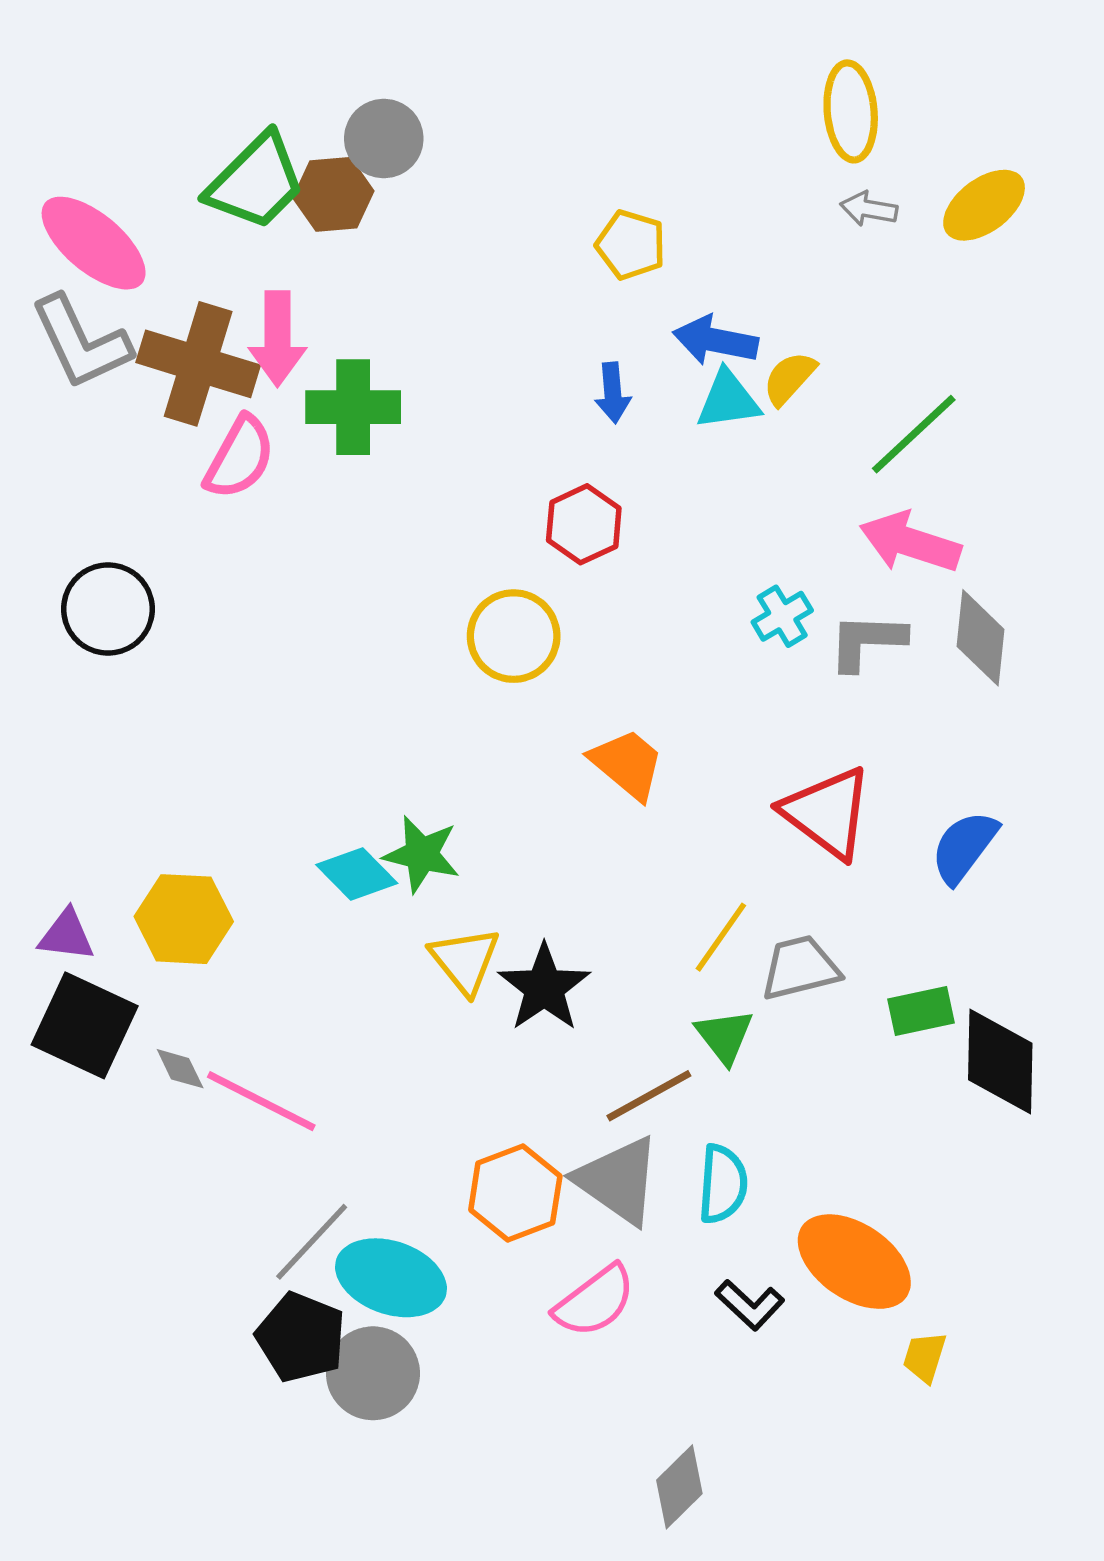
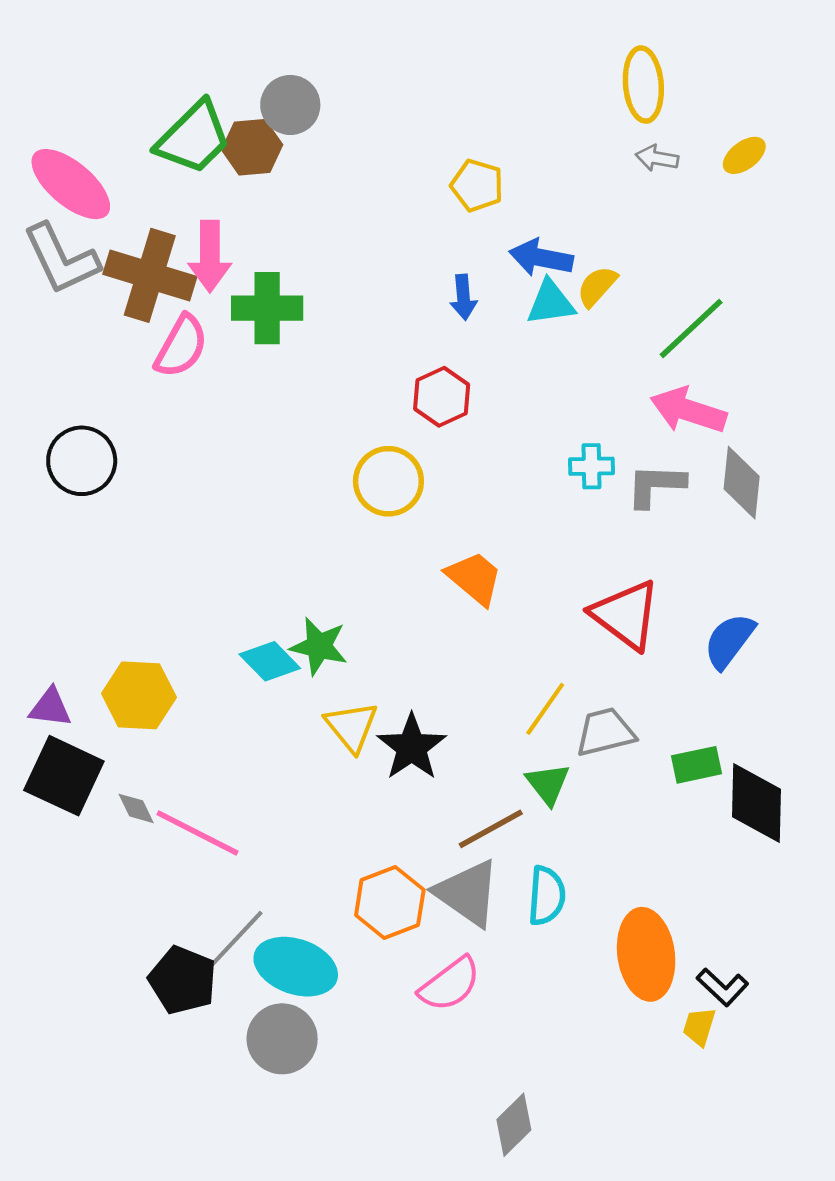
yellow ellipse: (984, 205) -> (744, 155), size x0.7
cyan cross: (782, 616) -> (592, 466), turned 30
orange ellipse: (854, 1262) -> (646, 954), turned 48
black L-shape: (750, 1305) -> (722, 987), moved
black pentagon: (301, 1337) -> (183, 980), moved

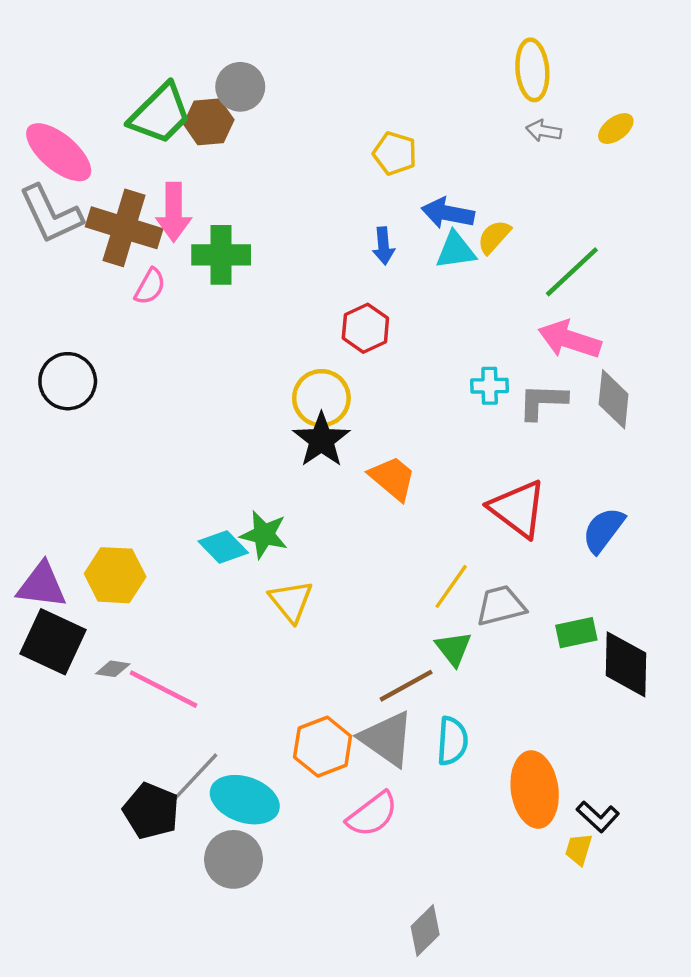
pink semicircle: (181, 346) -> (150, 286), size x0.7
purple triangle: (50, 708) -> (42, 585), size x1.4
black star: (412, 747) -> (321, 440), moved
gray diamond: (136, 808) -> (113, 669), turned -56

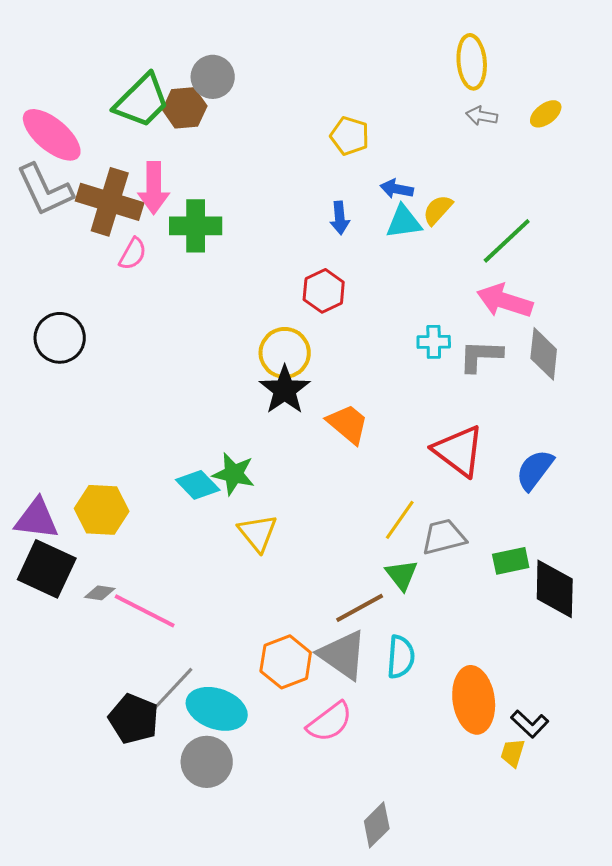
blue arrow: (448, 213) -> (397, 189), size x0.7

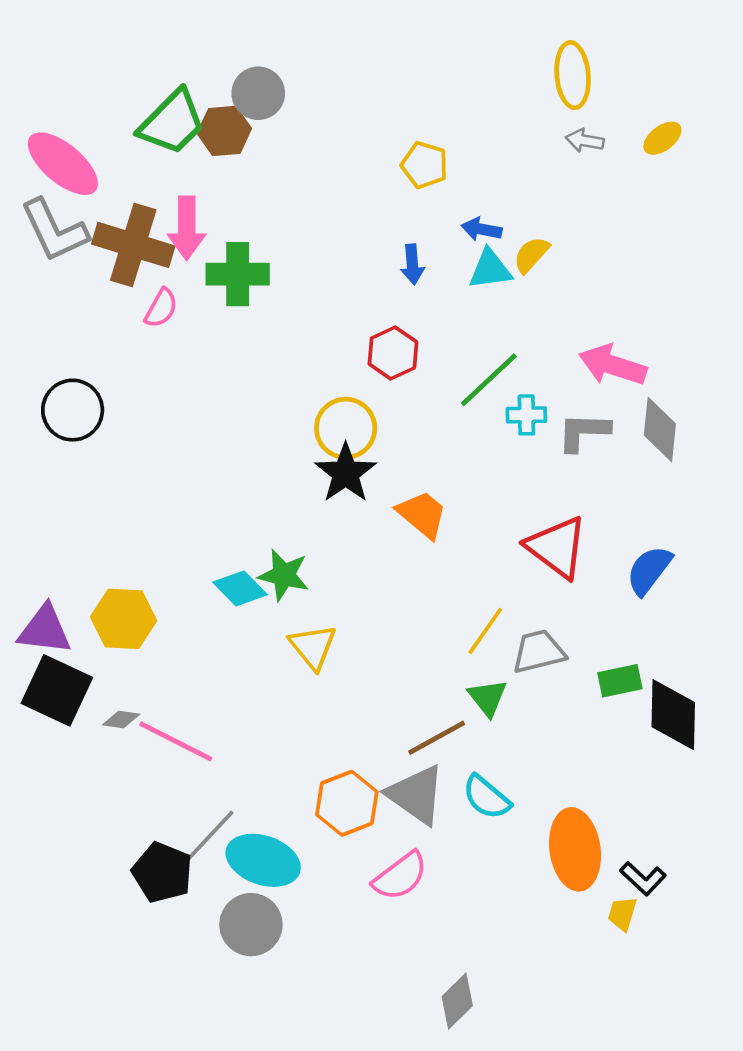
green line: (507, 241) -> (489, 380), moved
cyan semicircle: (401, 657) -> (486, 797), turned 126

